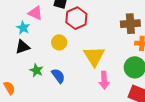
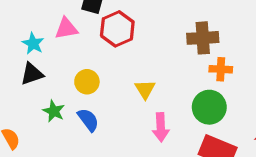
pink triangle: (35, 13) -> (66, 28), moved, turned -35
yellow circle: (59, 42) -> (87, 82), moved
yellow triangle: (94, 56) -> (145, 89), size x0.6

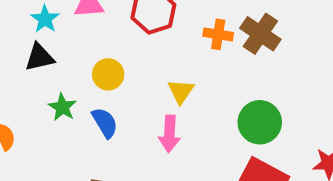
brown cross: (203, 38) -> (260, 34), turned 32
orange cross: (221, 69) -> (218, 34), moved
pink arrow: (161, 127) -> (169, 134), moved

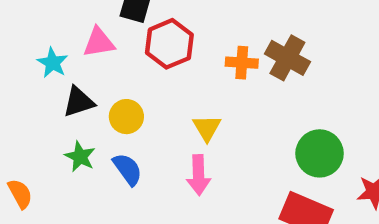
black triangle: (39, 57) -> (79, 102), moved
green circle: (260, 122) -> (320, 153), moved

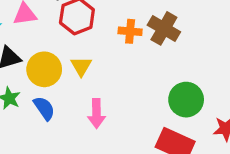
yellow circle: (126, 117) -> (44, 69), size x1.4
yellow triangle: (207, 128) -> (81, 66), moved

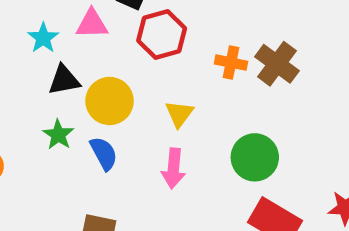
yellow triangle: (81, 66) -> (179, 114), moved
green circle: (186, 100) -> (255, 157), moved

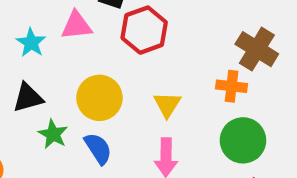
orange cross: (231, 63) -> (232, 86), moved
black triangle: (64, 80) -> (28, 98), moved

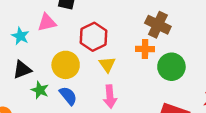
red hexagon: (144, 30) -> (93, 37), moved
green circle: (243, 140) -> (171, 67), moved

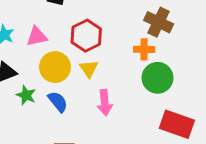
pink triangle: (47, 22) -> (37, 36), moved
yellow triangle: (107, 64) -> (89, 69), moved
green circle: (171, 67) -> (158, 78), moved

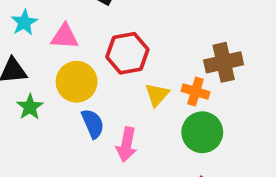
brown cross: (159, 22) -> (224, 62), turned 36
yellow triangle: (89, 69) -> (157, 95), moved
blue semicircle: (58, 102) -> (93, 124), moved

